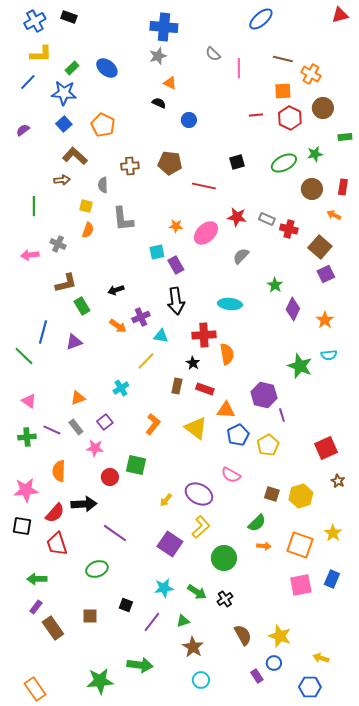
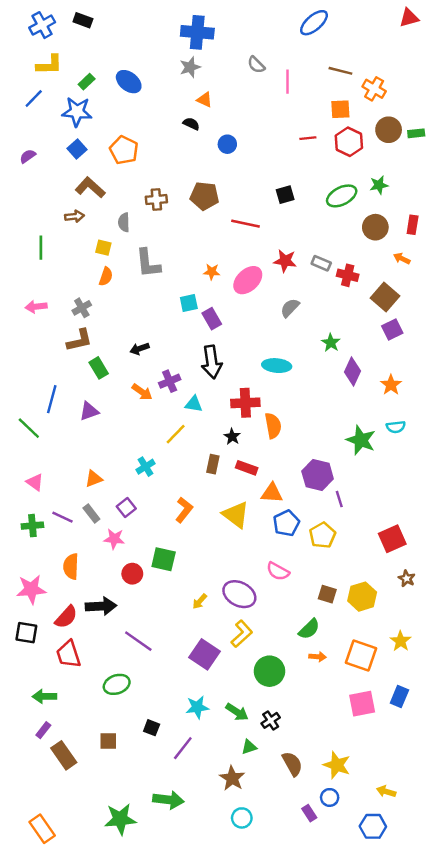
green rectangle: (345, 137) -> (416, 133), moved
gray cross: (58, 244) -> (82, 308), moved, turned 35
green triangle: (183, 621) -> (249, 747), moved

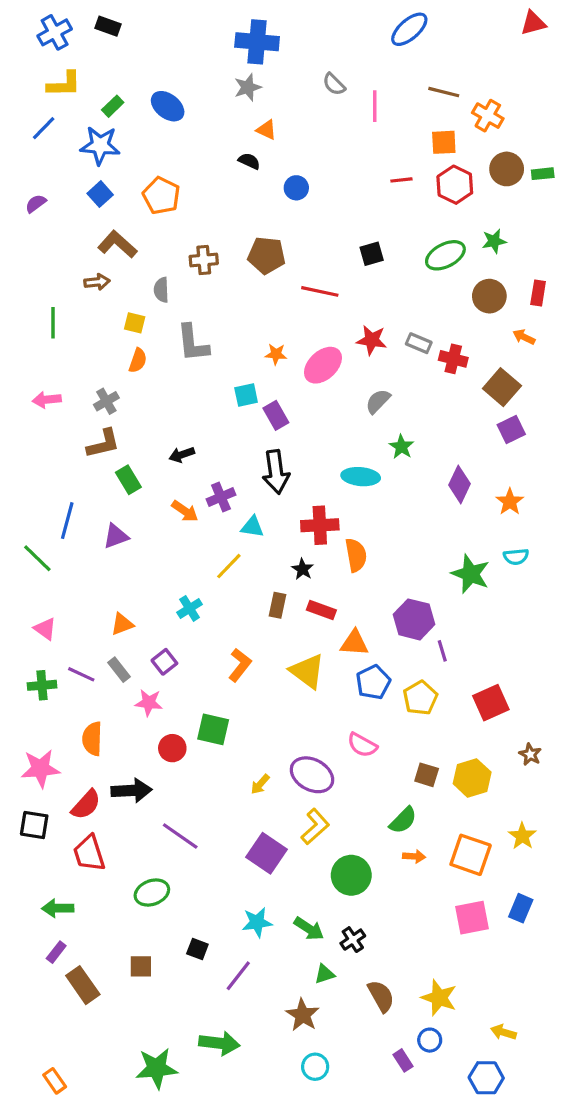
green star: (331, 343) -> (401, 447), moved
red square: (392, 539) -> (491, 703), moved
orange rectangle: (42, 829) -> (55, 1081), size x0.7

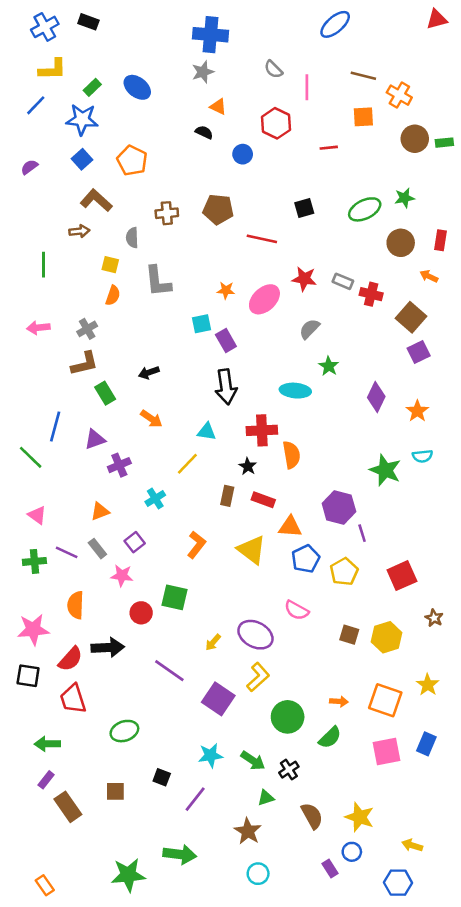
red hexagon: (455, 185) -> (276, 123), moved
purple cross: (221, 497) -> (119, 465), moved
green semicircle: (403, 820) -> (330, 737), moved
purple line: (180, 836) -> (169, 671), moved

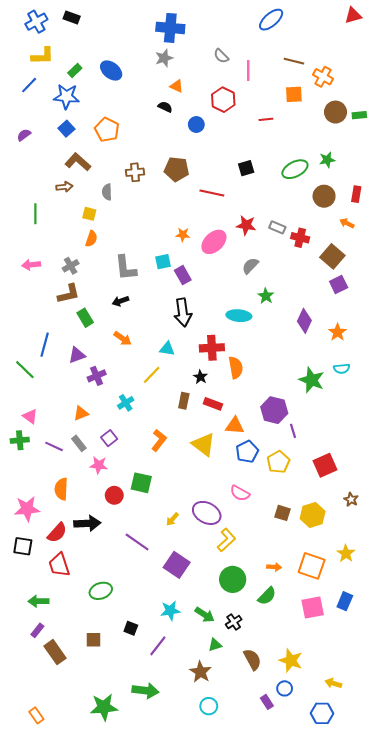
gray L-shape: (158, 281) -> (126, 268), moved
green cross: (34, 561) -> (20, 440), moved
yellow L-shape: (258, 677) -> (226, 540), moved

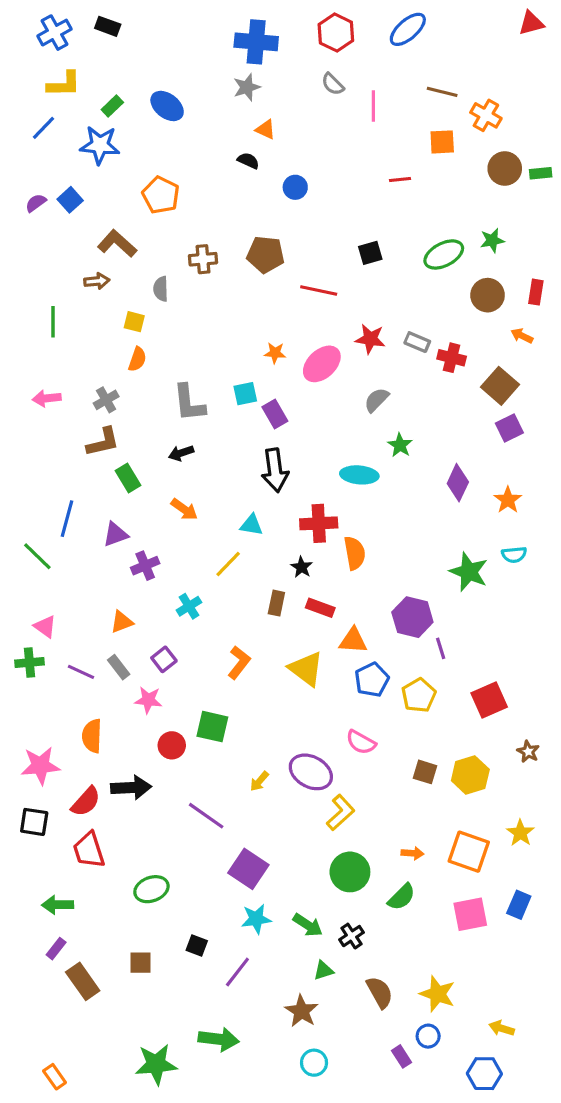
red hexagon: (223, 100) -> (336, 33), moved
blue square: (66, 129) -> (70, 200), moved
purple square: (177, 565) -> (248, 869), moved

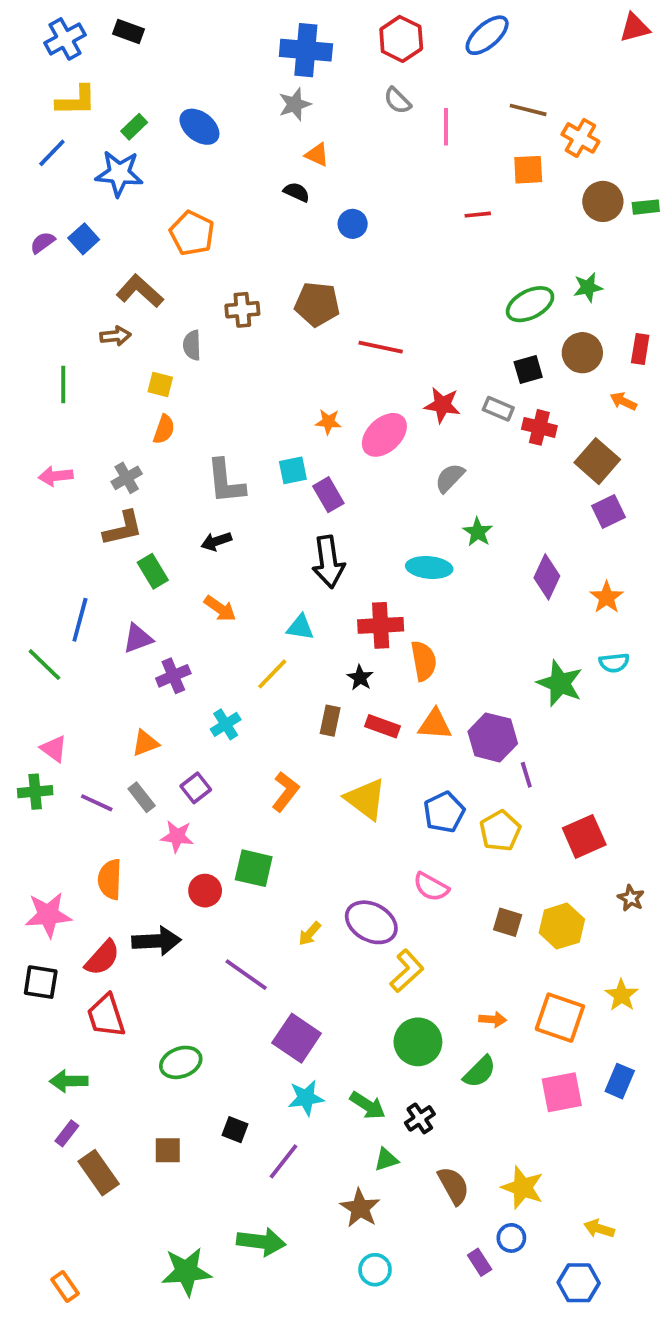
black square: (370, 253) -> (528, 370), moved
orange triangle: (353, 641) -> (435, 724), moved

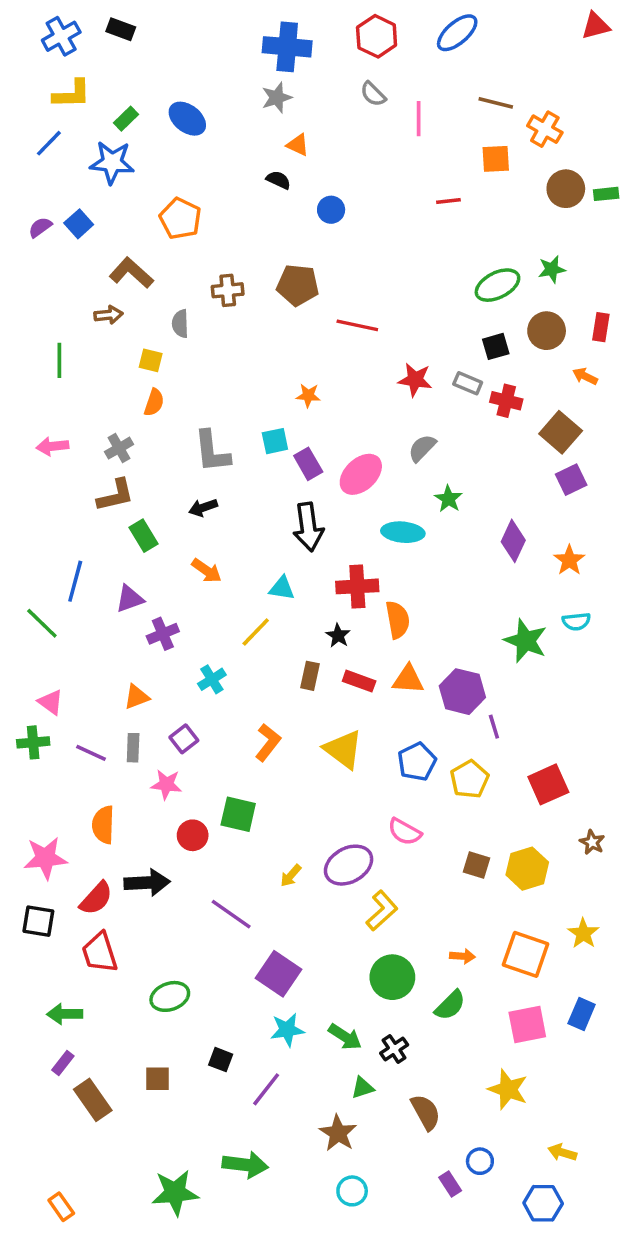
pink ellipse: (384, 435) -> (361, 474), moved
gray rectangle: (142, 797) -> (133, 748), turned 40
purple ellipse: (371, 922) -> (349, 865), turned -57
yellow star: (523, 1188) -> (508, 1089), moved

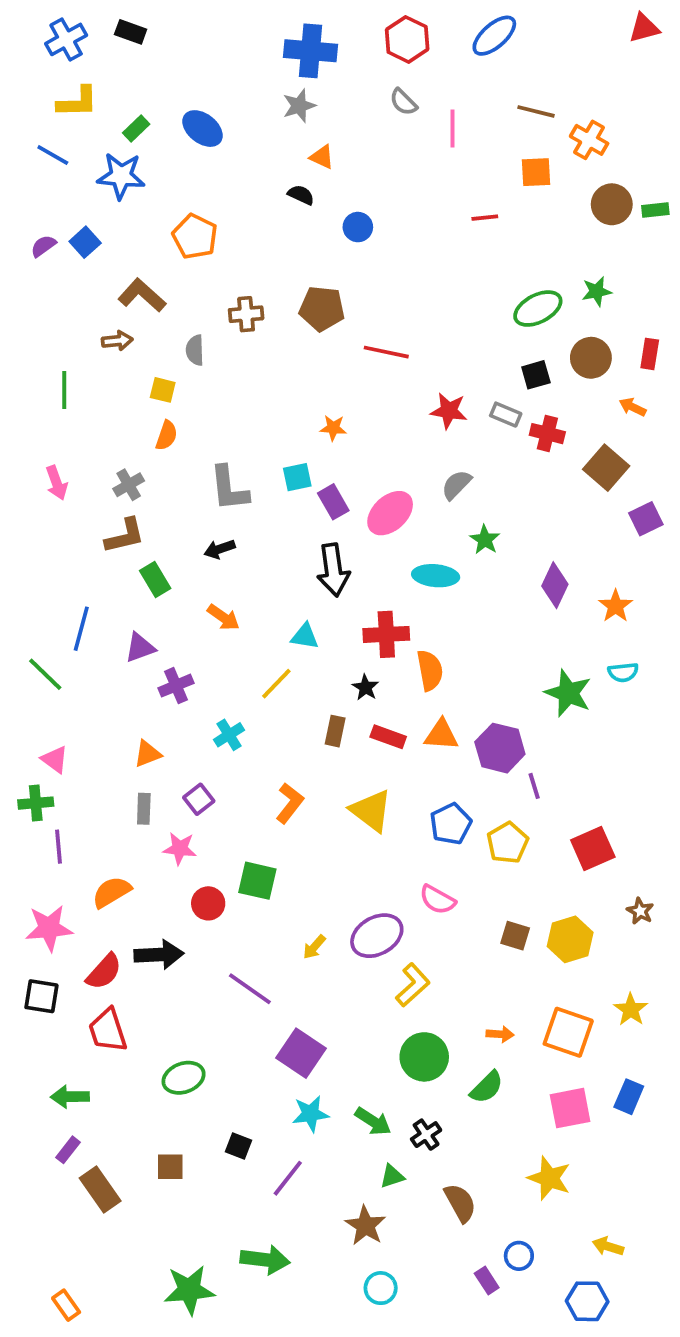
blue line: (49, 143) -> (53, 155), turned 76
pink arrow: (52, 446) -> (57, 483), turned -104
purple square: (571, 480) -> (646, 519), moved
purple line: (91, 753) -> (59, 847), moved, turned 60
orange semicircle: (103, 825) -> (112, 892), turned 57

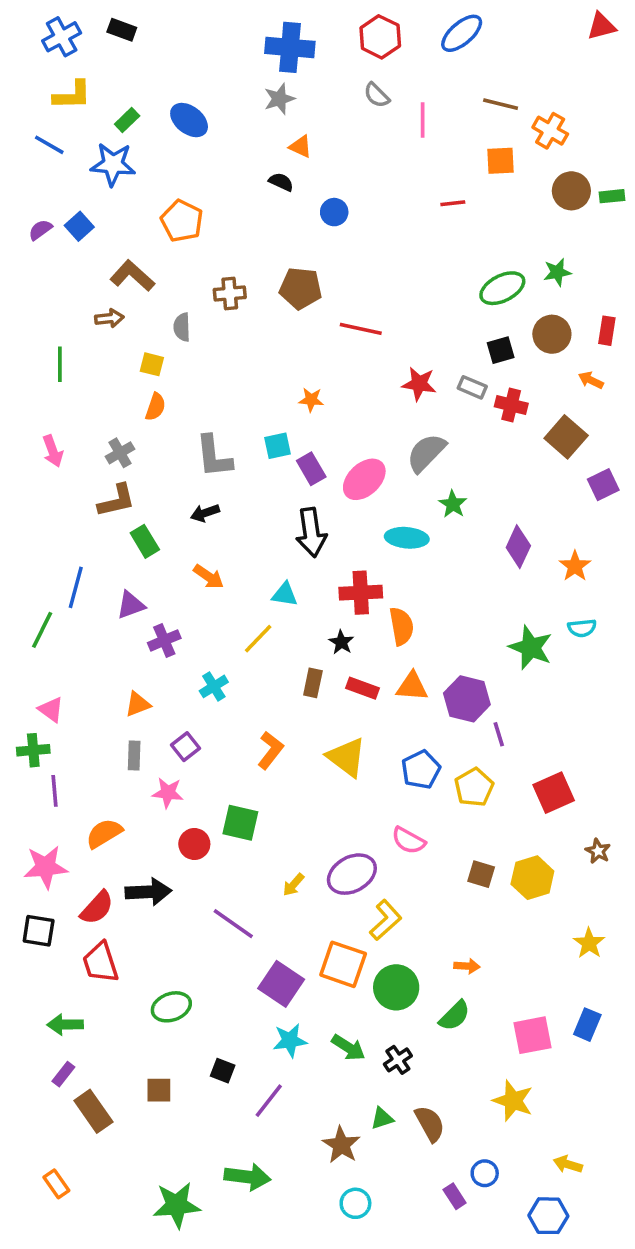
gray semicircle: (456, 485) -> (426, 453), size x1.4
green line: (45, 674) -> (42, 630), turned 72
orange square: (568, 1032) -> (343, 964), moved
green triangle: (392, 1176) -> (382, 1118), moved
orange rectangle: (66, 1305) -> (56, 1184), moved

